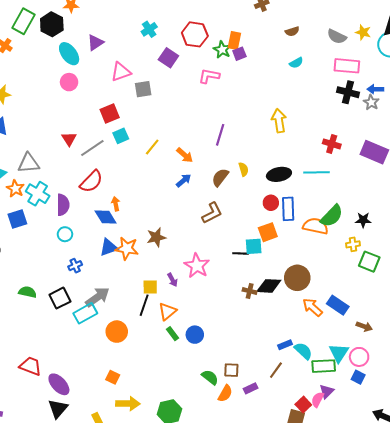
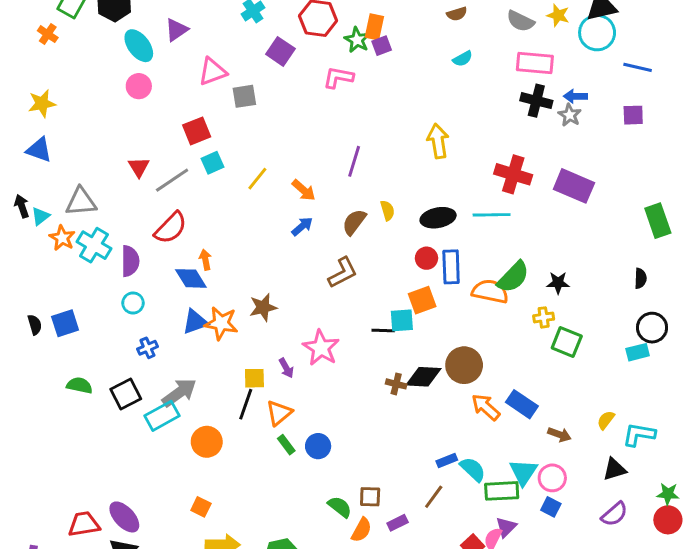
red cross: (332, 144) -> (513, 174), size x1.4
blue square: (17, 219) -> (65, 323), moved
red trapezoid: (31, 366) -> (84, 524), moved, turned -30

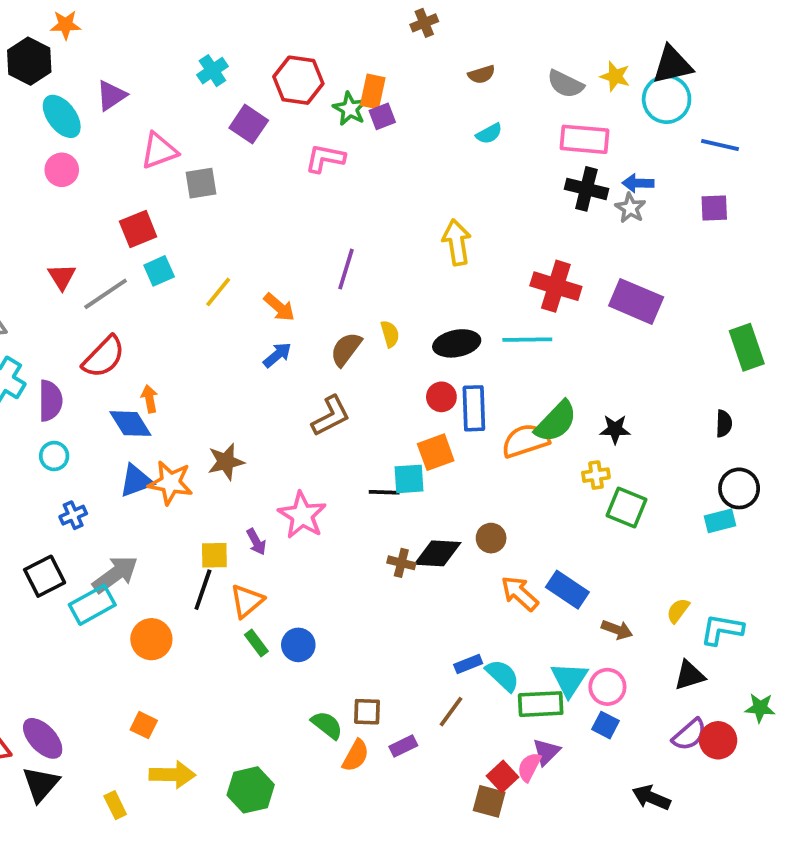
orange semicircle: (490, 291) -> (525, 441), turned -30
brown circle: (464, 365) -> (491, 538), size x0.6
red circle: (668, 520) -> (718, 740), moved

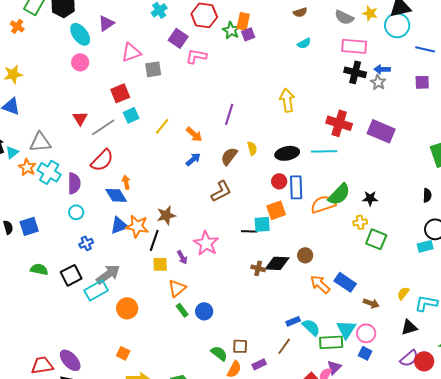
pink L-shape: (325, 158) -> (196, 56), moved
black line: (203, 590) -> (154, 240), moved

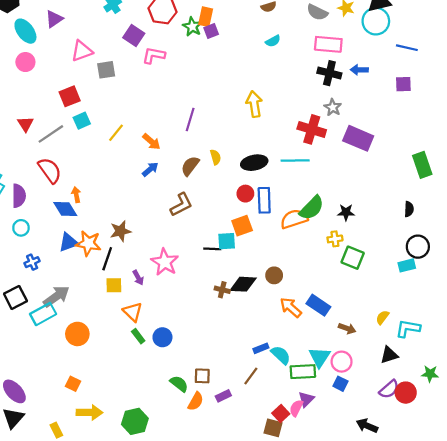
gray star: (378, 82) -> (333, 107), moved
red semicircle: (102, 160) -> (50, 170), turned -80
orange triangle: (177, 288) -> (133, 312), turned -36

